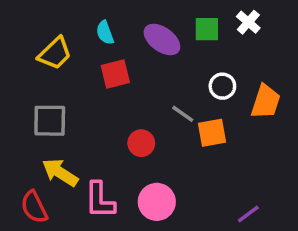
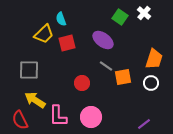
green square: (207, 29) -> (120, 17), turned 35
purple ellipse: (162, 39) -> (103, 40), moved
yellow trapezoid: (55, 53) -> (44, 34), moved
white circle: (222, 86) -> (151, 83), moved

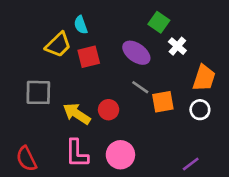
white cross: (144, 13) -> (177, 46), moved
yellow arrow: (35, 100) -> (77, 114), moved

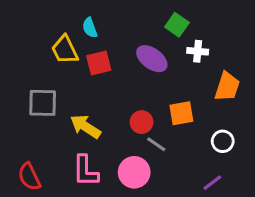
yellow trapezoid: (58, 45) -> (65, 50), turned 108
white cross: (177, 46) -> (198, 51), turned -36
gray line: (140, 87) -> (156, 144), moved
red circle: (109, 110) -> (142, 122), moved
white circle: (200, 110) -> (223, 141), moved

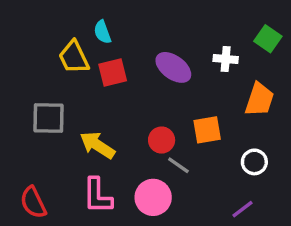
green square: (177, 25) -> (268, 39), moved

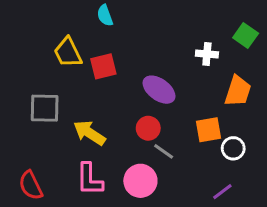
cyan semicircle: (102, 32) -> (105, 15), moved
purple ellipse: (173, 67) -> (159, 90), moved
orange square: (207, 130) -> (208, 130), moved

